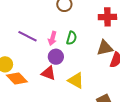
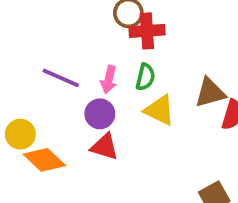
red cross: (107, 17) -> (147, 31), moved
purple circle: (56, 57) -> (100, 114), moved
yellow triangle: (76, 80) -> (160, 110), moved

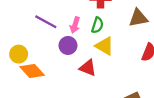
brown triangle: (210, 93) -> (138, 18), moved
red triangle: (104, 147) -> (88, 68), moved

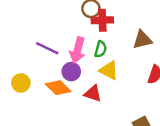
pink arrow: (75, 25) -> (77, 50), size x1.5
orange diamond: (32, 71) -> (58, 88), moved

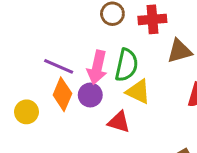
red cross: (102, 20) -> (152, 19), moved
green semicircle: (101, 49) -> (127, 65), size x1.5
orange diamond: (58, 88) -> (62, 94), moved, turned 70

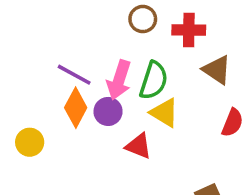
brown triangle: (179, 51) -> (217, 70), turned 44
yellow circle: (26, 112) -> (30, 142), moved

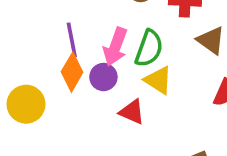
purple line: (74, 75) -> (72, 40), turned 48
yellow circle: (30, 142) -> (26, 104), size x1.4

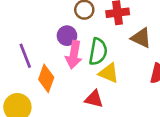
purple line: (72, 40) -> (25, 56), moved
purple circle: (103, 77) -> (67, 36), moved

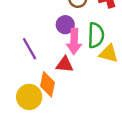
orange diamond: (46, 78) -> (48, 84), moved
red triangle: (94, 99) -> (65, 65), moved

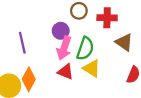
red triangle: (65, 65) -> (66, 72), moved

